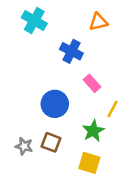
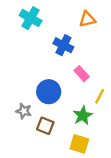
gray star: (24, 146) -> (24, 111), moved

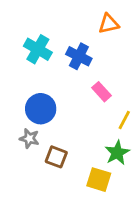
cyan cross: (31, 18) -> (38, 49), moved
blue circle: (49, 92) -> (41, 109), moved
green star: (83, 116) -> (117, 153), moved

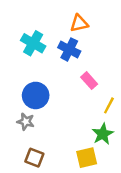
orange triangle: (109, 24) -> (79, 23), moved
brown square: (56, 157) -> (34, 158), moved
yellow square: (99, 180) -> (87, 158), turned -30

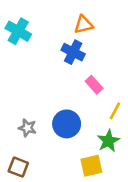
cyan cross: (33, 43) -> (18, 31), moved
blue circle: (36, 95) -> (67, 124), moved
brown square: (34, 158) -> (18, 167), moved

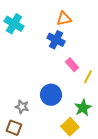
yellow line: (115, 111) -> (88, 77), moved
gray star: (27, 128) -> (22, 107), moved
yellow square: (91, 166) -> (70, 127), turned -30

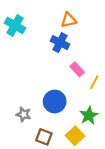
brown square: (14, 128) -> (44, 137), moved

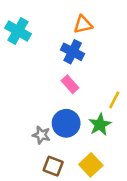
pink rectangle: (77, 69) -> (70, 84), moved
gray star: (24, 114) -> (41, 135), moved
green star: (89, 115) -> (100, 125), moved

